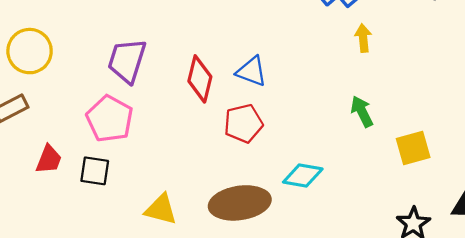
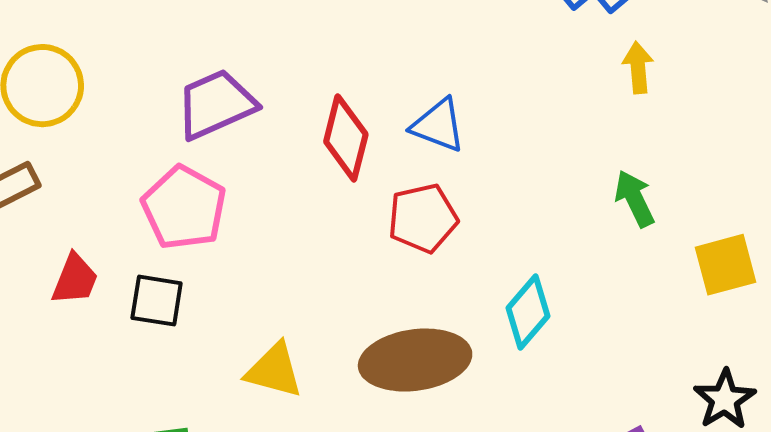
purple trapezoid: (127, 61) -> (216, 104), turned 48
cyan diamond: (303, 175) -> (528, 312), turned -60

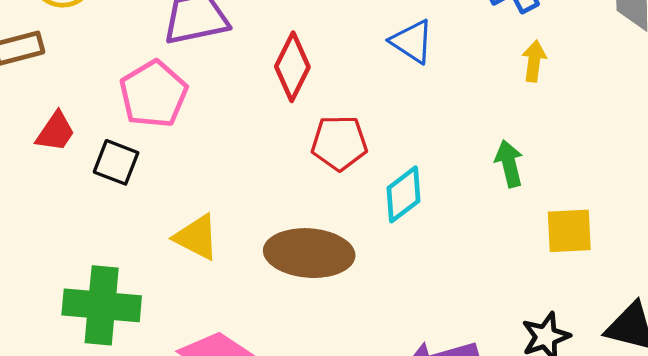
blue triangle: (438, 125) -> (412, 41), moved
cyan diamond: (528, 312) -> (404, 194), moved

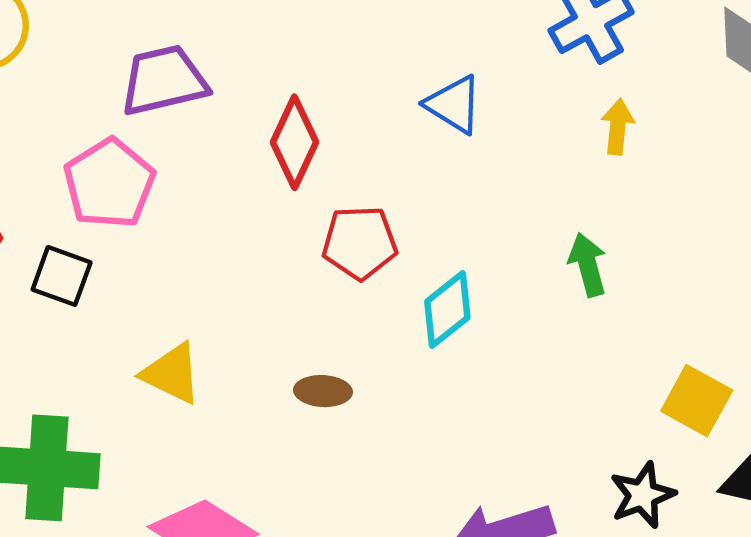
yellow square: (569, 231) -> (697, 401), moved, turned 33
brown ellipse: (309, 253) -> (323, 391), size x0.5

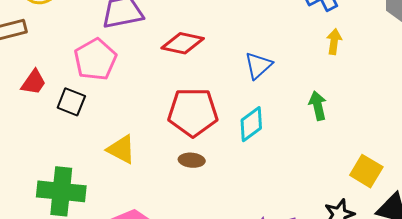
blue triangle: (454, 104) -> (258, 66), moved, turned 44
red diamond: (294, 142) -> (183, 43), turned 75
red pentagon: (360, 243) -> (193, 112), moved, size x1.4

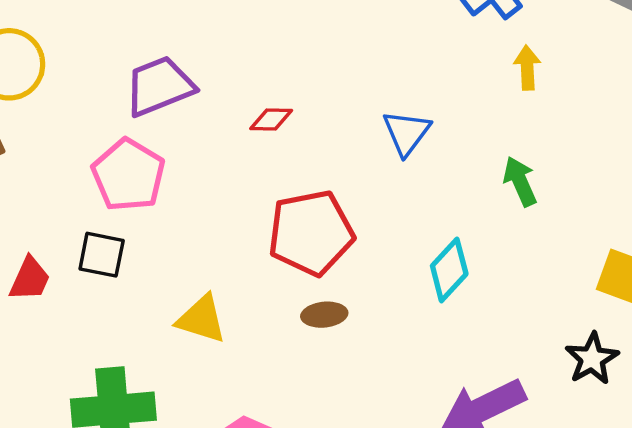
red diamond: (183, 43) -> (271, 119), size x0.6
red trapezoid: (34, 82) -> (30, 279), moved
cyan diamond: (251, 124) -> (449, 270), moved

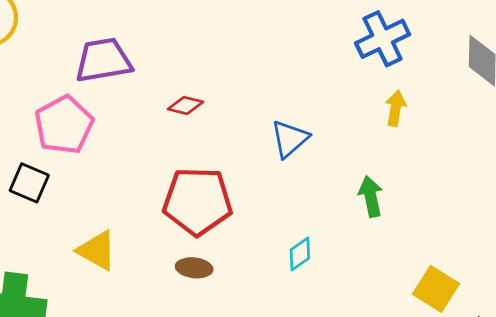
cyan diamond: (449, 270) -> (300, 254), size x0.7

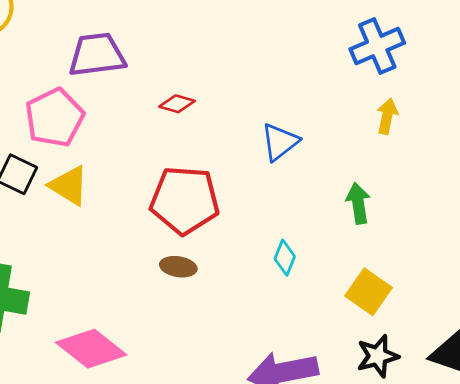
yellow triangle: (97, 250) -> (69, 186), moved
cyan diamond: (300, 254) -> (285, 258), turned -36
yellow square: (436, 289) -> (368, 292), moved

